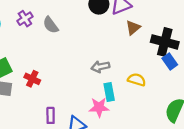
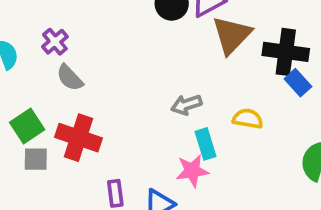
gray semicircle: (51, 25) -> (70, 78), moved
brown triangle: (133, 28) -> (232, 35), size x1.6
red cross: (32, 79) -> (78, 138), size x1.6

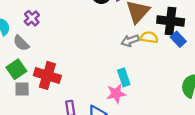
gray semicircle: (70, 78) -> (21, 43), moved
gray arrow: (186, 105) -> (130, 41), moved
yellow semicircle: (248, 119) -> (149, 37), moved

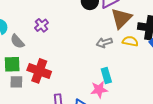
purple cross: (32, 18) -> (41, 25), moved
gray arrow: (130, 41) -> (104, 43), moved
green square: (16, 69) -> (12, 64), turned 30

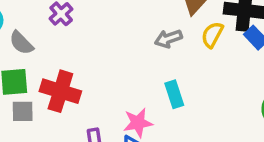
yellow semicircle: (130, 41) -> (212, 35), turned -70
pink star: (99, 90) -> (138, 123), moved

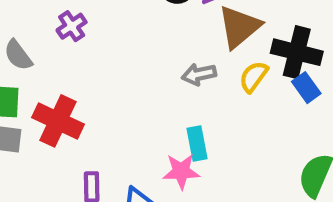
pink star: (138, 123) -> (181, 171), moved

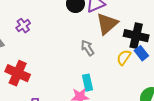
gray arrow: (199, 74) -> (88, 48), turned 70
yellow semicircle: (254, 77) -> (124, 57), moved

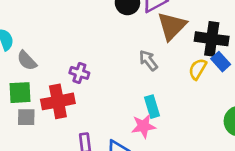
purple cross: (23, 26) -> (79, 73), moved, turned -32
red cross: (18, 73) -> (58, 101), turned -30

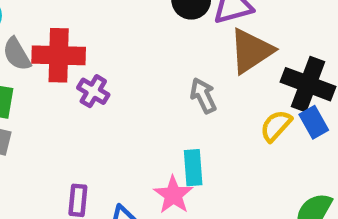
red cross: (58, 101) -> (59, 55), moved
pink star: (143, 126) -> (173, 195), turned 30

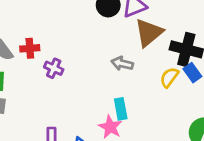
red cross: (59, 55) -> (30, 48), size x0.6
gray arrow: (203, 96) -> (122, 64), turned -45

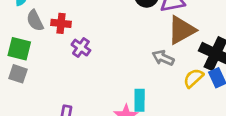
gray arrow: (122, 64) -> (163, 58), moved

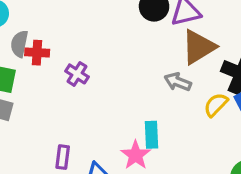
gray semicircle: (35, 21) -> (19, 44), turned 40
red cross: (61, 23) -> (37, 53), moved

